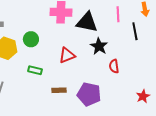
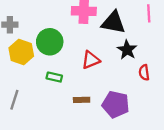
green circle: (31, 39) -> (50, 42), size x1.5

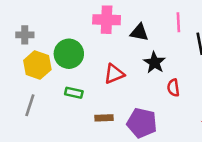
black triangle: (113, 22) -> (139, 32), size x0.7
gray line: (14, 100) -> (30, 105), moved

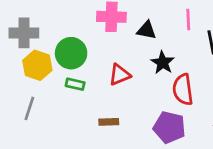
gray cross: (25, 35) -> (24, 33), size x1.5
red semicircle: (173, 88) -> (183, 90), size x1.6
green rectangle: (74, 93) -> (75, 84), moved
purple pentagon: (142, 123) -> (169, 127), moved

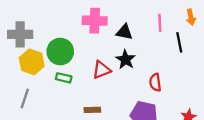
black star: (163, 63) -> (126, 60), moved
red semicircle: (183, 90) -> (155, 82), size x0.7

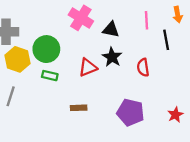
pink cross: (95, 21) -> (81, 18), turned 30
red semicircle: (155, 82) -> (143, 67), moved

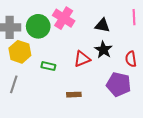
pink cross: (81, 18) -> (64, 18), moved
green circle: (46, 49) -> (38, 26), moved
purple pentagon: (130, 112) -> (119, 84), moved

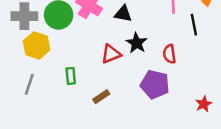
black triangle: (102, 25) -> (123, 14), moved
green rectangle: (48, 66) -> (71, 76), moved, turned 72
brown rectangle: (74, 95) -> (101, 97), turned -32

